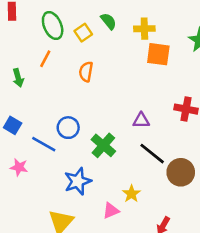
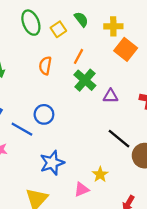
orange square: (158, 54) -> (126, 49), turned 30
orange line: (45, 59) -> (79, 56), moved
orange semicircle: (86, 72) -> (45, 66), moved
purple triangle: (141, 121) -> (111, 96), moved
green cross: (103, 145) -> (85, 80), moved

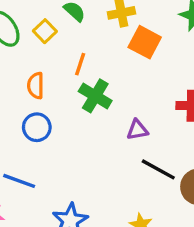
purple triangle: (111, 96) -> (137, 130), moved
blue circle: (44, 114) -> (37, 127), moved

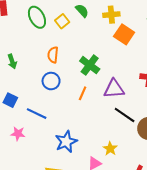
orange line: (80, 64) -> (83, 93), moved
purple triangle: (137, 130) -> (114, 89), size x1.5

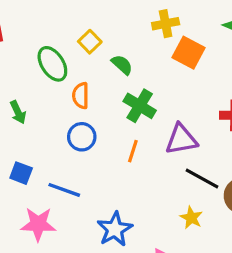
green semicircle: (82, 11) -> (122, 65), moved
green ellipse: (37, 17) -> (52, 64), moved
pink star: (18, 134) -> (38, 224), size x1.5
yellow star: (110, 149) -> (191, 218), moved

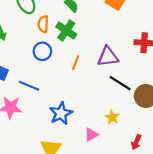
green cross: (140, 106) -> (66, 31), moved
yellow star: (191, 218) -> (112, 117), moved

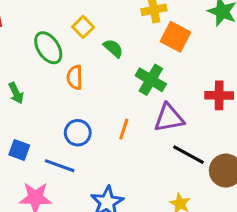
green cross: (66, 31) -> (151, 80), moved
blue circle: (42, 51) -> (78, 133), moved

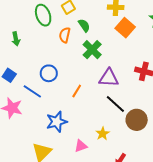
orange semicircle: (75, 77) -> (65, 35), moved
green cross: (151, 80) -> (92, 50), moved
orange line: (124, 129) -> (77, 91), moved

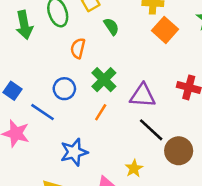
orange semicircle: (65, 35) -> (78, 48), moved
green arrow: (16, 39) -> (24, 25), moved, size x1.5
green cross: (92, 50) -> (104, 80), moved

